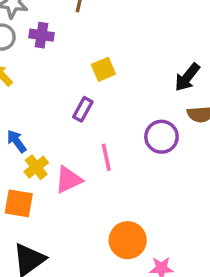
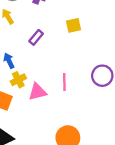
purple rectangle: (83, 109) -> (36, 37), moved

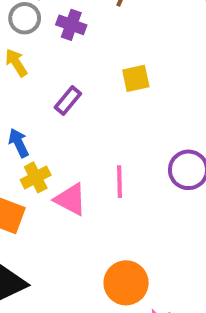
pink triangle: (37, 92) -> (71, 199), turned 42

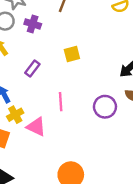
pink line: (120, 182) -> (61, 102), moved

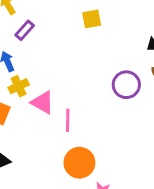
purple rectangle: (32, 69) -> (25, 30), moved
pink line: (61, 102) -> (68, 120), moved

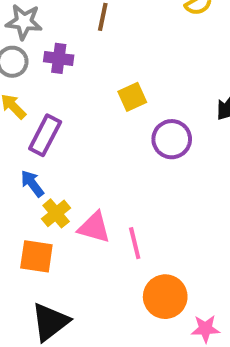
purple rectangle: (25, 30) -> (45, 135), size x1.4
purple circle: (126, 85) -> (172, 139), moved

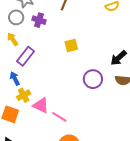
purple circle: (172, 139) -> (93, 79), moved
pink line: (135, 243) -> (59, 117), turned -56

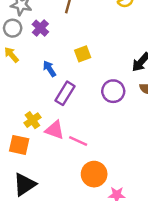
purple cross: (39, 20) -> (40, 28), turned 32
purple rectangle: (25, 56) -> (65, 93), moved
blue arrow: (15, 78) -> (49, 69), moved

